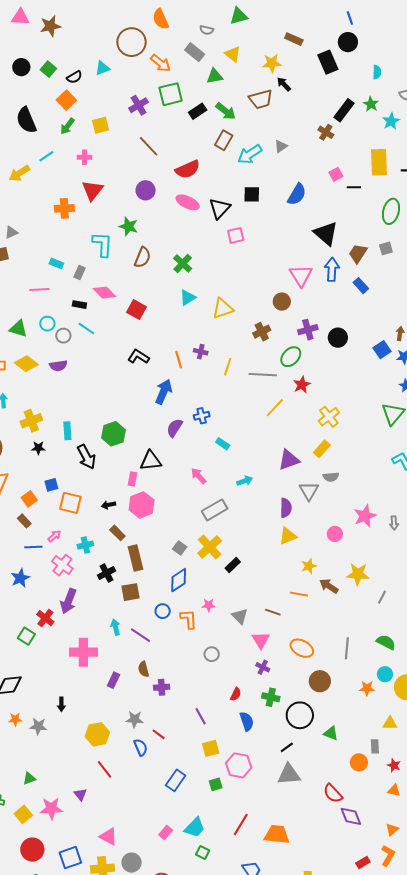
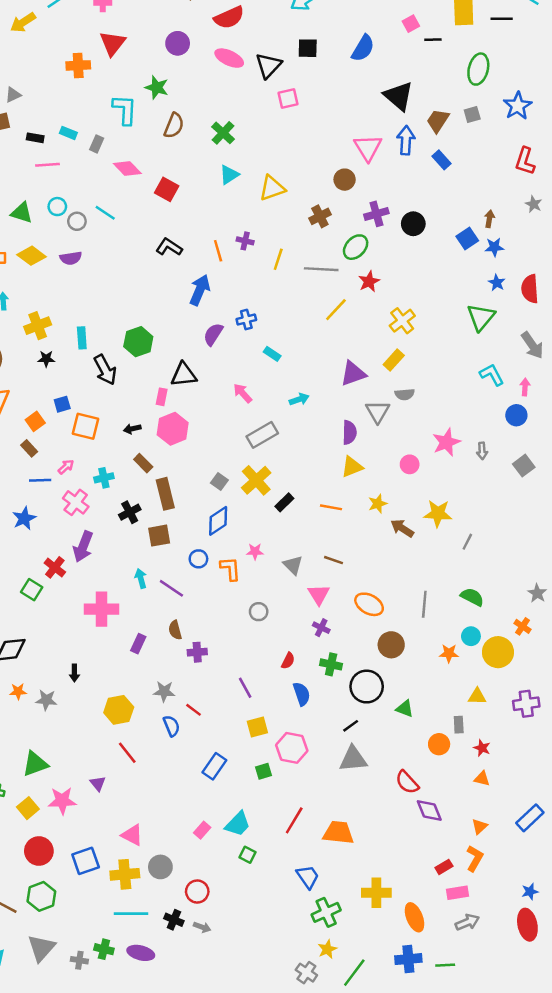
black rectangle: (79, 305) -> (35, 138), moved
orange line: (299, 594) -> (331, 507), moved
green triangle: (29, 778) -> (35, 764), size x1.6

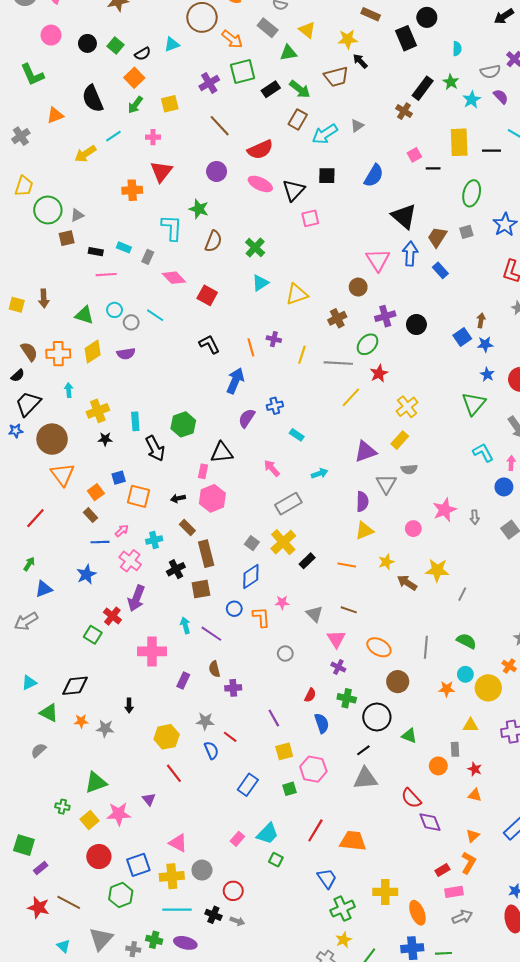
black L-shape: (169, 247) -> (209, 344), turned 30
yellow diamond: (32, 256) -> (93, 352), turned -70
green hexagon: (41, 896) -> (121, 895), moved

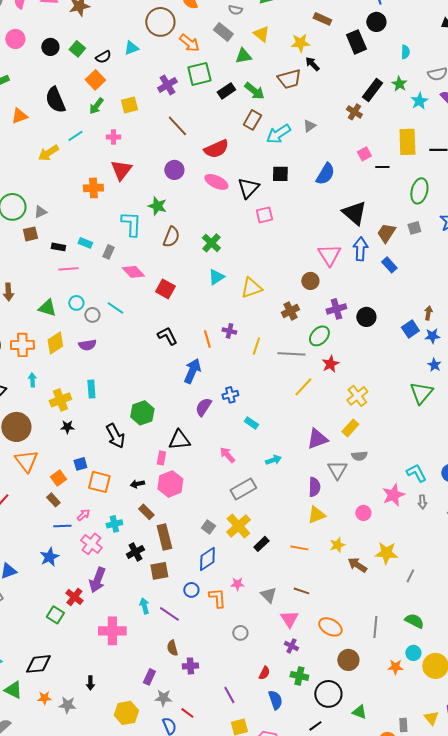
cyan rectangle: (135, 421) -> (91, 389), moved
cyan L-shape: (483, 453) -> (416, 473), moved
purple rectangle: (183, 681) -> (149, 677), moved
yellow triangle: (471, 725) -> (431, 718), moved, turned 49

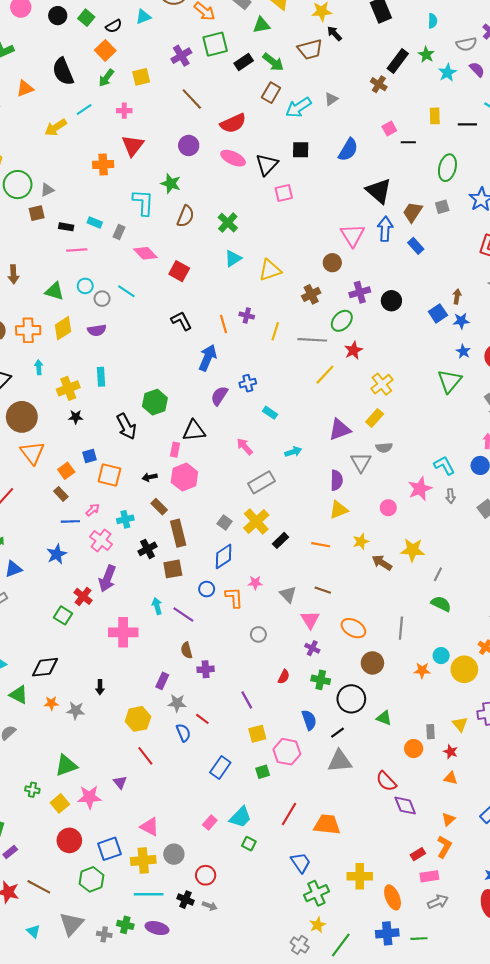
yellow rectangle: (407, 142) -> (435, 116), size x0.6
green semicircle: (414, 621) -> (441, 604), moved
blue semicircle: (275, 700) -> (309, 720), moved

